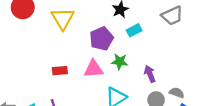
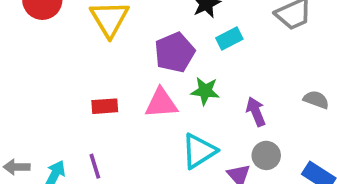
gray semicircle: (177, 93) -> (316, 100), moved

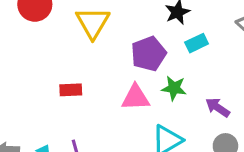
red rectangle: (105, 106) -> (71, 90), moved
purple arrow: (256, 112) -> (218, 107), turned -35

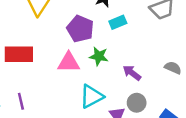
purple pentagon: (149, 54) -> (80, 29), turned -30
red rectangle: (71, 90) -> (19, 54), size x1.6

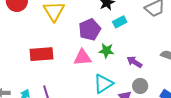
purple pentagon: (80, 29) -> (90, 30), turned 30

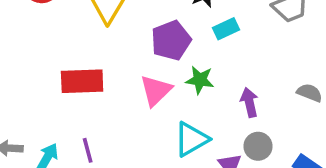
pink triangle: (82, 57) -> (156, 90), turned -42
purple arrow: (134, 62) -> (249, 102), turned 42

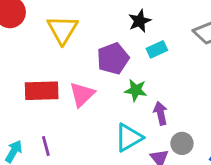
pink triangle: (156, 90) -> (82, 94), moved
purple arrow: (249, 102) -> (161, 113), moved

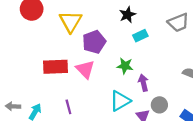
purple pentagon: (113, 59) -> (94, 42), moved
pink triangle: (82, 94) -> (85, 69), turned -30
purple line: (46, 146) -> (68, 107), moved

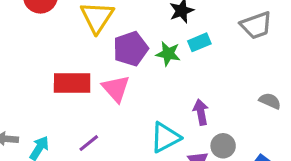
green star: (125, 66) -> (168, 54), moved
purple line: (68, 107) -> (89, 143), turned 64

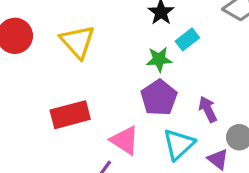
purple pentagon: (131, 49) -> (159, 98), moved
pink triangle: (116, 89) -> (125, 140), moved

